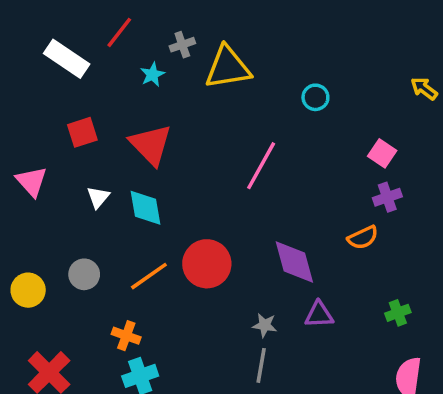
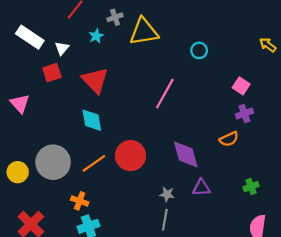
white rectangle: (67, 59) -> (30, 37), moved
white triangle: (98, 197) -> (62, 48), moved
gray circle: (84, 274) -> (53, 162), size x1.8

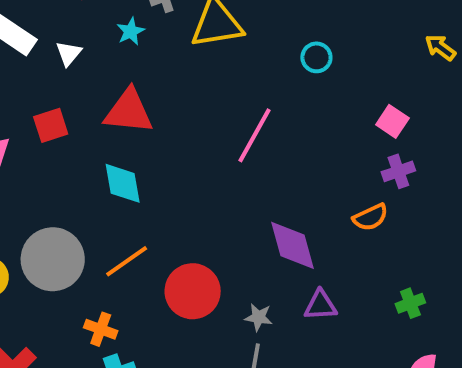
red square: (52, 73) -> (51, 125), moved
red triangle: (95, 80) -> (129, 111), turned -40
red circle: (130, 156) -> (193, 291), moved

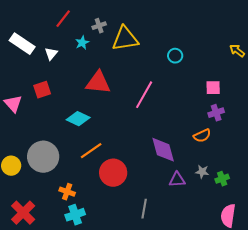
red triangle: (129, 111) -> (98, 83), moved
pink square: (392, 121) -> (213, 88), turned -35
cyan diamond: (123, 183) -> (78, 119), turned -55
orange line: (127, 261) -> (91, 151), moved
gray star: (259, 317) -> (202, 172), moved

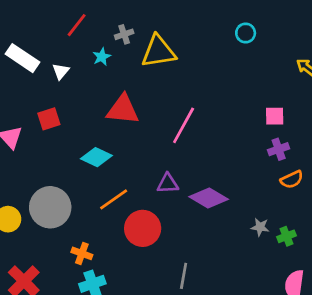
cyan circle: (175, 56) -> (246, 33), moved
orange semicircle: (202, 136) -> (292, 180), moved
purple diamond: (163, 150) -> (209, 198), turned -44
purple triangle: (177, 180) -> (168, 183), moved

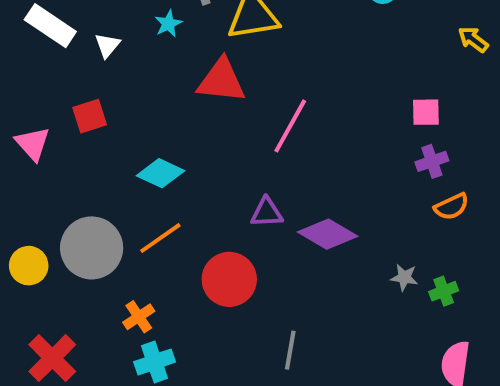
red triangle: (123, 110) -> (221, 81), moved
orange line: (114, 199) -> (160, 238), moved
orange cross: (82, 253) -> (139, 317), turned 36

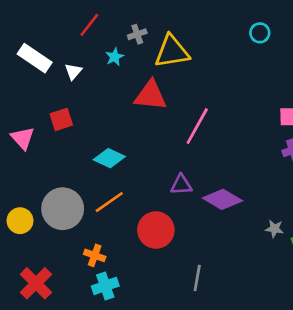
orange cross: (139, 317) -> (95, 255), turned -36

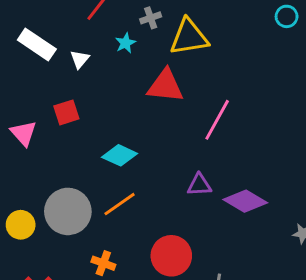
red circle: (156, 230) -> (171, 256), moved

